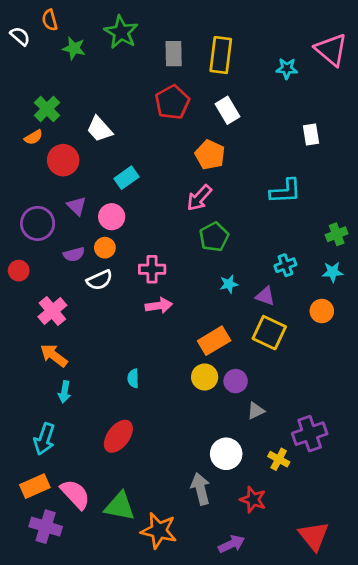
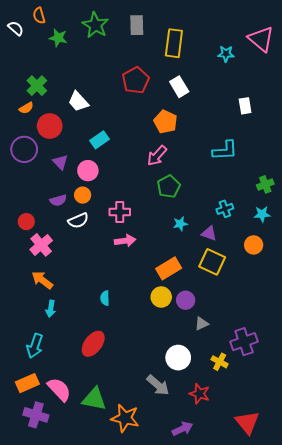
gray rectangle: (174, 54) -> (137, 25), moved
purple circle: (38, 223) -> (24, 149), moved
red circle: (19, 271) -> (26, 222), moved
gray arrow: (201, 489) -> (158, 385), turned 145

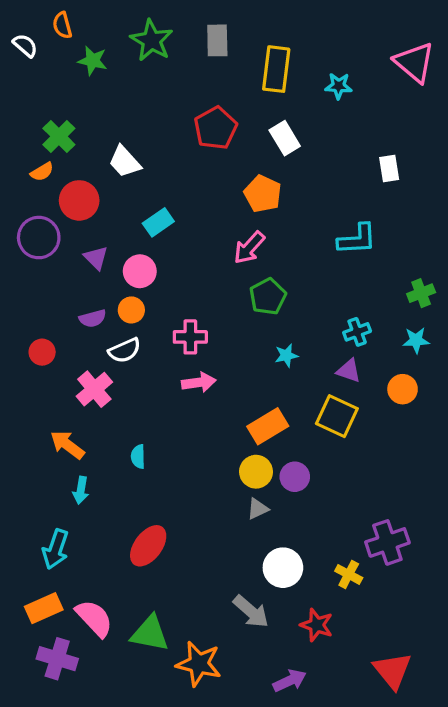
cyan star: (226, 54) -> (339, 86), moved
purple triangle: (209, 233) -> (349, 371), moved
pink cross: (41, 245) -> (94, 389), moved
cyan semicircle: (105, 298) -> (138, 457), moved
gray triangle: (202, 324) -> (258, 509), moved

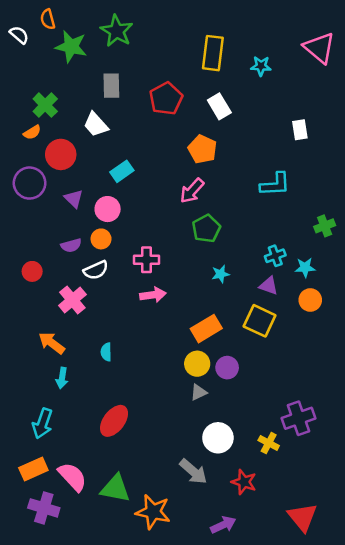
gray rectangle: (217, 40) -> (111, 86), moved
green star: (93, 61) -> (71, 47), size x1.4
cyan star: (416, 340) -> (305, 268), moved

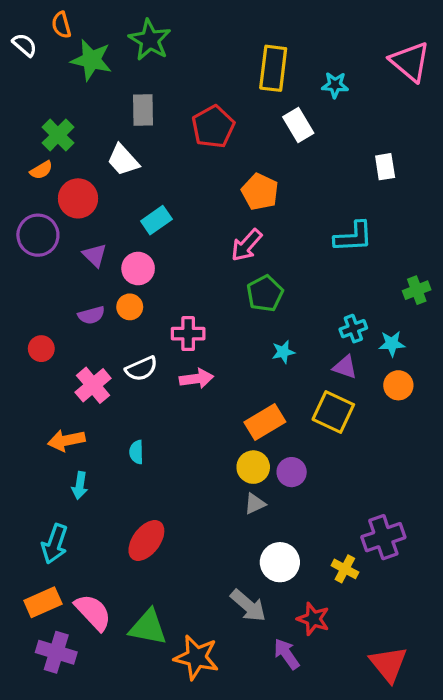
white rectangle: (219, 106) -> (298, 125), moved
white semicircle: (96, 270) -> (141, 369), moved
orange arrow: (52, 343) -> (66, 440), turned -48
purple arrow: (223, 525) -> (287, 654), moved, turned -100

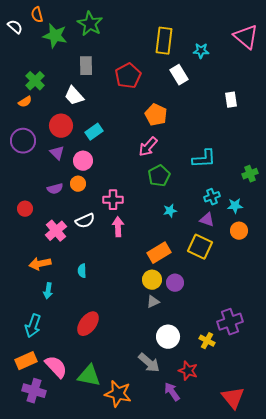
red circle: (78, 198) -> (61, 126), moved
cyan L-shape: (353, 237) -> (204, 159), moved
pink arrow: (196, 379) -> (118, 227), turned -84

